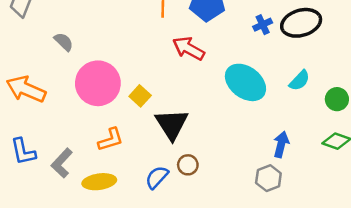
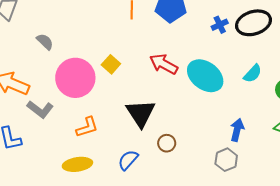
red arrow: (189, 48) -> (164, 64), moved
yellow square: (140, 96) -> (111, 64), moved
gray L-shape: (62, 163) -> (40, 109), moved, turned -95
brown circle: (188, 165) -> (167, 143), moved

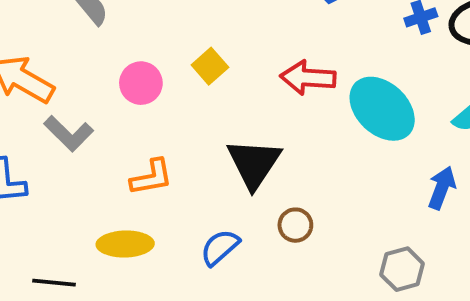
red arrow: (164, 64) -> (308, 78), turned -32
pink circle: (75, 78) -> (141, 83), size x0.6
blue arrow: (237, 130) -> (442, 188), moved

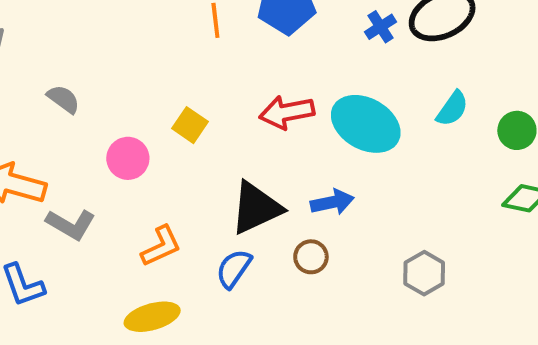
black triangle: (254, 164) -> (256, 208), turned 46
blue arrow: (442, 188) -> (332, 202), moved, turned 72
blue semicircle: (220, 247) -> (234, 269), moved

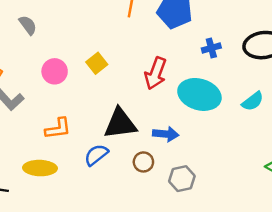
blue cross: (381, 27) -> (211, 48), moved
red arrow: (287, 112) -> (156, 73), turned -76
cyan ellipse: (366, 124) -> (199, 94), turned -30
gray hexagon: (424, 273) -> (182, 179), moved

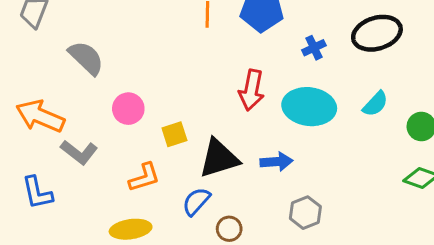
gray semicircle: (28, 25) -> (86, 58), size x1.5
yellow square: (97, 63) -> (174, 134), moved, turned 30
brown circle: (143, 162) -> (229, 229), moved

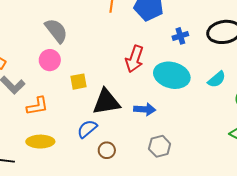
gray semicircle: (86, 58) -> (56, 31), moved
orange L-shape: (144, 177) -> (37, 106), moved

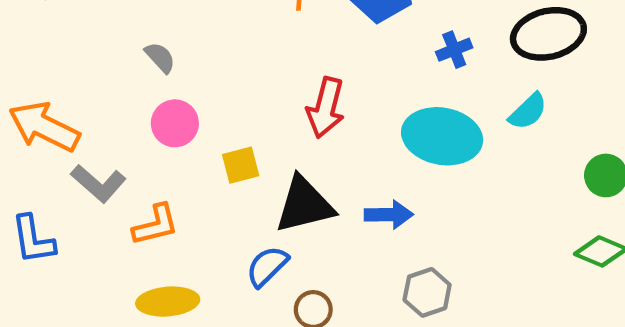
gray semicircle: (56, 31) -> (160, 57), moved, size x0.6
red arrow: (134, 59) -> (326, 108), moved
cyan semicircle: (217, 79) -> (528, 111), moved

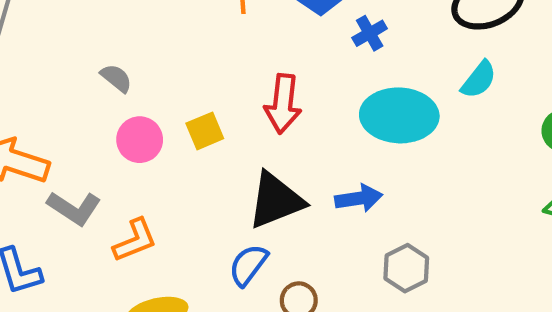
blue cross: (454, 50) -> (370, 33), moved
yellow square: (241, 165) -> (205, 131), moved

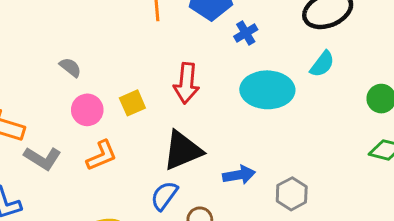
blue arrow: (359, 198) -> (239, 175), moved
orange L-shape: (135, 240) -> (102, 156), moved
gray hexagon: (406, 268) -> (292, 194), moved

